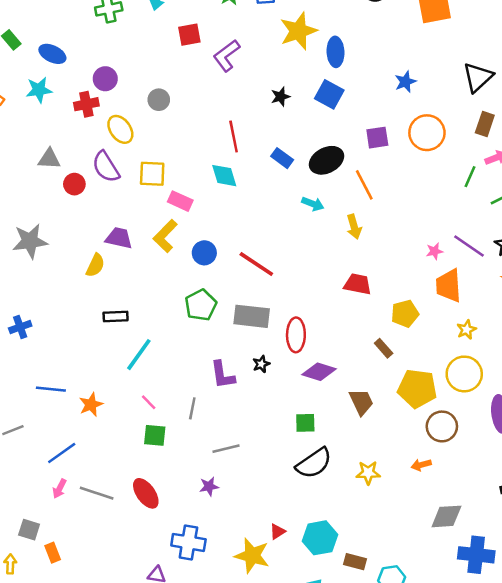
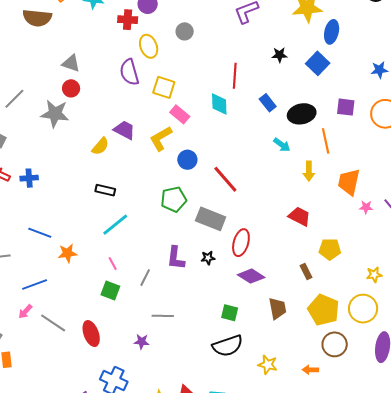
gray triangle: (49, 159) -> (71, 63), moved
red circle: (74, 184) -> (71, 88), moved
orange trapezoid: (449, 286) -> (349, 182), moved

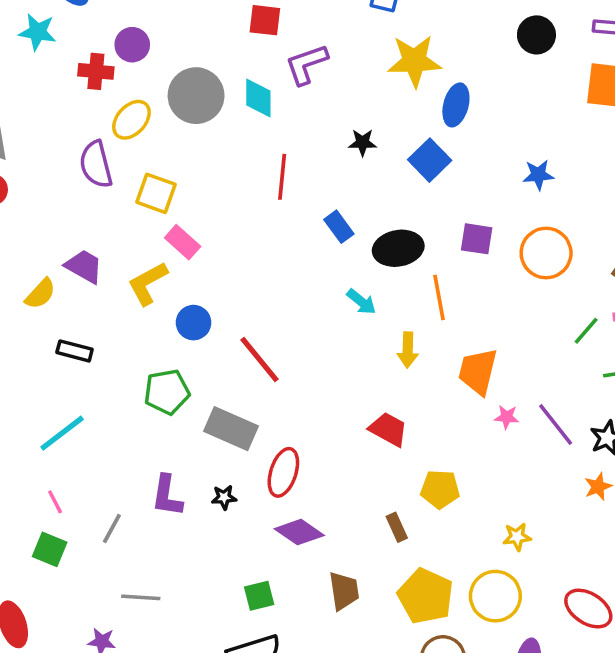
gray circle: (185, 31) -> (196, 96), size x1.8
yellow ellipse: (149, 46) -> (131, 120), turned 60
cyan diamond: (219, 104) -> (258, 98), moved
black rectangle: (105, 190) -> (75, 351), moved
green square: (230, 313) -> (259, 596), turned -30

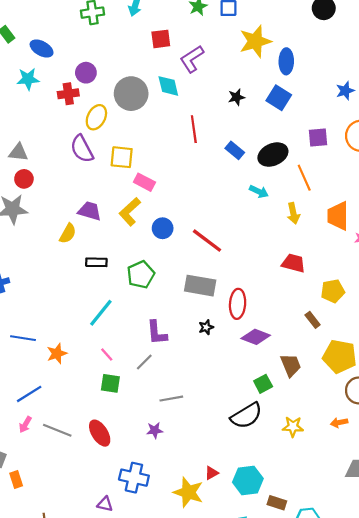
green pentagon: (167, 392) -> (141, 275), moved
purple L-shape: (167, 496) -> (157, 333), moved
gray line: (112, 528) -> (144, 362), turned 30
green square: (259, 596) -> (263, 384), moved

